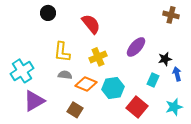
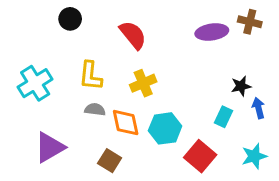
purple ellipse: (136, 47) -> (212, 32), moved, turned 40
cyan cross: (22, 71) -> (35, 83), moved
orange diamond: (86, 84) -> (126, 123), turned 55

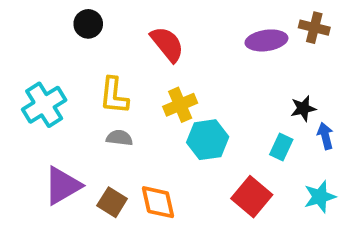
orange diamond: (126, 123) -> (158, 202), moved
cyan hexagon: (165, 128) -> (208, 140), moved
brown square: (110, 161) -> (112, 202), moved

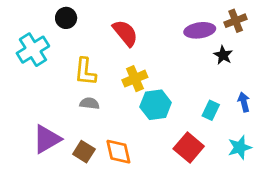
brown cross: (314, 28) -> (236, 21), turned -35
cyan cross: (44, 105) -> (33, 50), moved
black star: (303, 108) -> (223, 55), moved, turned -30

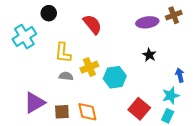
black star: (223, 55) -> (149, 55), moved
yellow cross: (135, 79) -> (89, 67), moved
cyan rectangle: (211, 110) -> (168, 116), moved
cyan star: (240, 147) -> (171, 95), moved
brown square: (84, 152) -> (62, 112), turned -35

